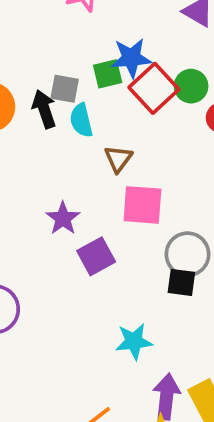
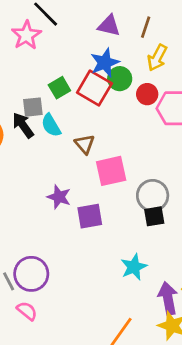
blue star: (131, 58) -> (105, 63), moved
purple square: (96, 256) -> (90, 216), turned 36

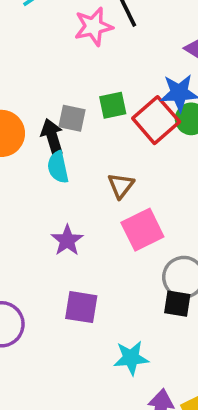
cyan semicircle: (51, 125) -> (58, 167), moved
pink square: (111, 171) -> (142, 230), turned -32
purple square: (90, 216) -> (81, 307), moved

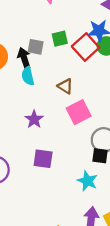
brown triangle: (121, 185) -> (65, 86), turned -35
cyan star: (131, 358) -> (87, 181), moved, turned 30

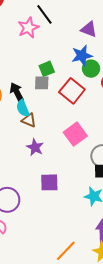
gray square: (36, 47) -> (42, 83), moved
red square: (86, 47) -> (72, 91), moved
brown triangle: (65, 86) -> (29, 120), moved

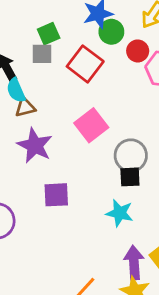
brown triangle: (29, 120) -> (25, 107), turned -35
purple star: (35, 147) -> (35, 145), size x1.4

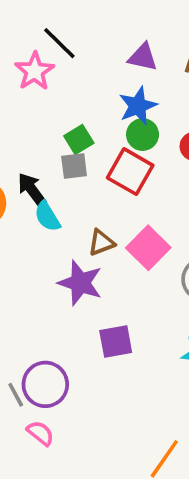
green circle: (111, 32) -> (143, 135), moved
brown triangle: (25, 107) -> (101, 243), moved

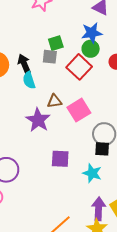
purple square: (116, 342) -> (60, 159), moved

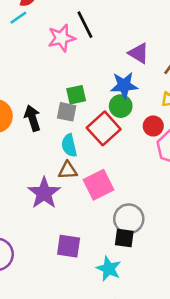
cyan semicircle: (29, 80) -> (69, 145), moved

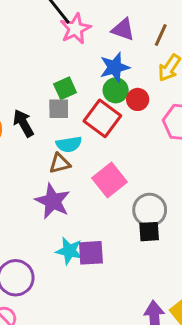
pink star: (62, 38) -> (75, 29), moved
red circle: (153, 126) -> (138, 99), moved
cyan semicircle: (69, 145) -> (69, 144), turned -75
brown triangle: (68, 170) -> (60, 163), moved
cyan star: (109, 269) -> (69, 251), moved

